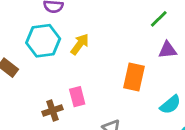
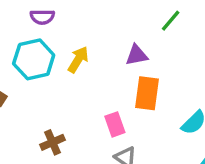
purple triangle: (168, 50) -> (137, 55), moved
pink rectangle: (77, 97) -> (115, 124), moved

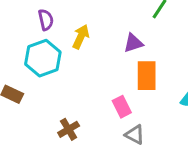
purple semicircle: (42, 17) -> (46, 20), turned -95
yellow arrow: (78, 60) -> (81, 37), moved

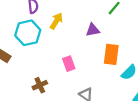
orange rectangle: (147, 76) -> (111, 54), moved
pink rectangle: (122, 107) -> (69, 64), moved

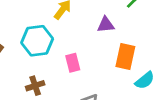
cyan hexagon: (28, 33) -> (37, 41), moved

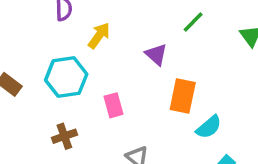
purple triangle: (106, 25) -> (156, 54), turned 48

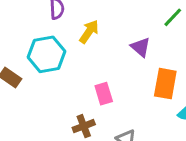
cyan hexagon: (66, 77) -> (47, 54), moved
brown cross: (64, 136) -> (84, 126), moved

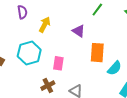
cyan hexagon: (47, 54) -> (29, 53), moved
pink rectangle: (104, 94) -> (58, 63), turned 32

